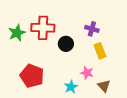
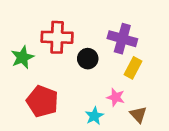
purple cross: (92, 29) -> (122, 39), size x1.5
green star: (17, 33) -> (22, 57), moved
yellow rectangle: (100, 51) -> (133, 68), turned 49

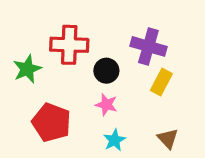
pink star: (116, 97) -> (106, 105), moved

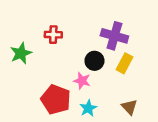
red cross: (69, 45) -> (53, 35), size x0.6
black circle: (106, 71) -> (94, 61), moved
red pentagon: (51, 122) -> (56, 99), moved

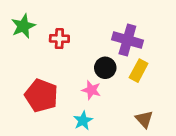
green star: (21, 53) -> (23, 26), moved
red pentagon: (56, 99) -> (41, 96), moved
cyan star: (88, 108) -> (83, 121), moved

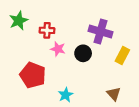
yellow rectangle: (139, 71) -> (122, 56), moved
pink star: (91, 90) -> (58, 49), moved

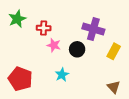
red pentagon: (33, 75) -> (20, 79), moved
brown triangle: (114, 94) -> (114, 87), moved
cyan star: (66, 95) -> (62, 75), moved

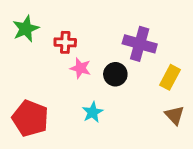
brown triangle: (114, 87) -> (175, 115), moved

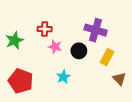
green star: (26, 29) -> (14, 40), moved
yellow rectangle: (170, 77) -> (107, 57), moved

